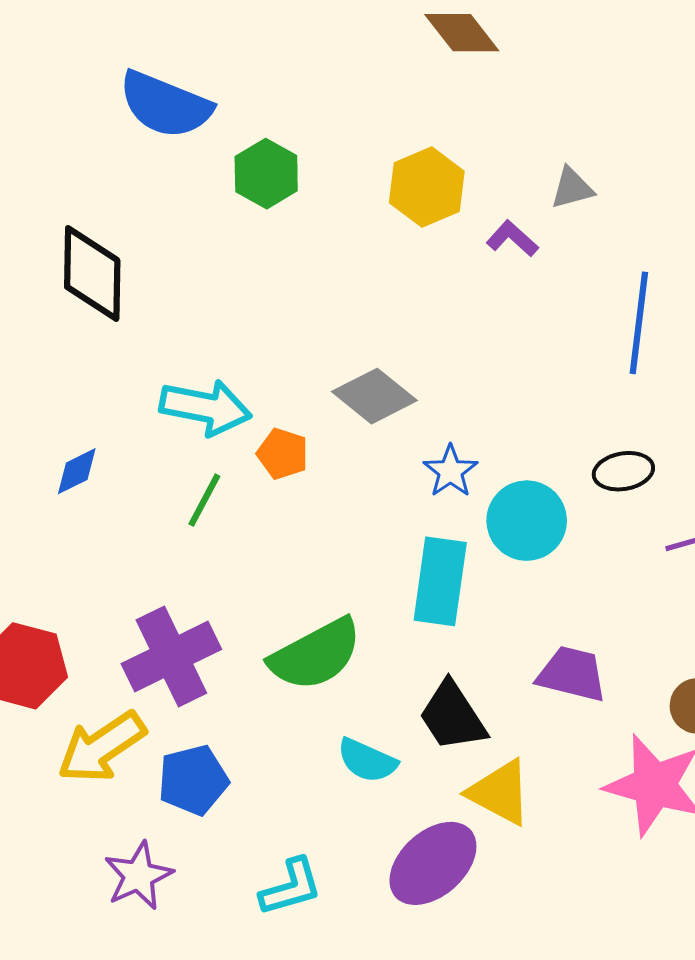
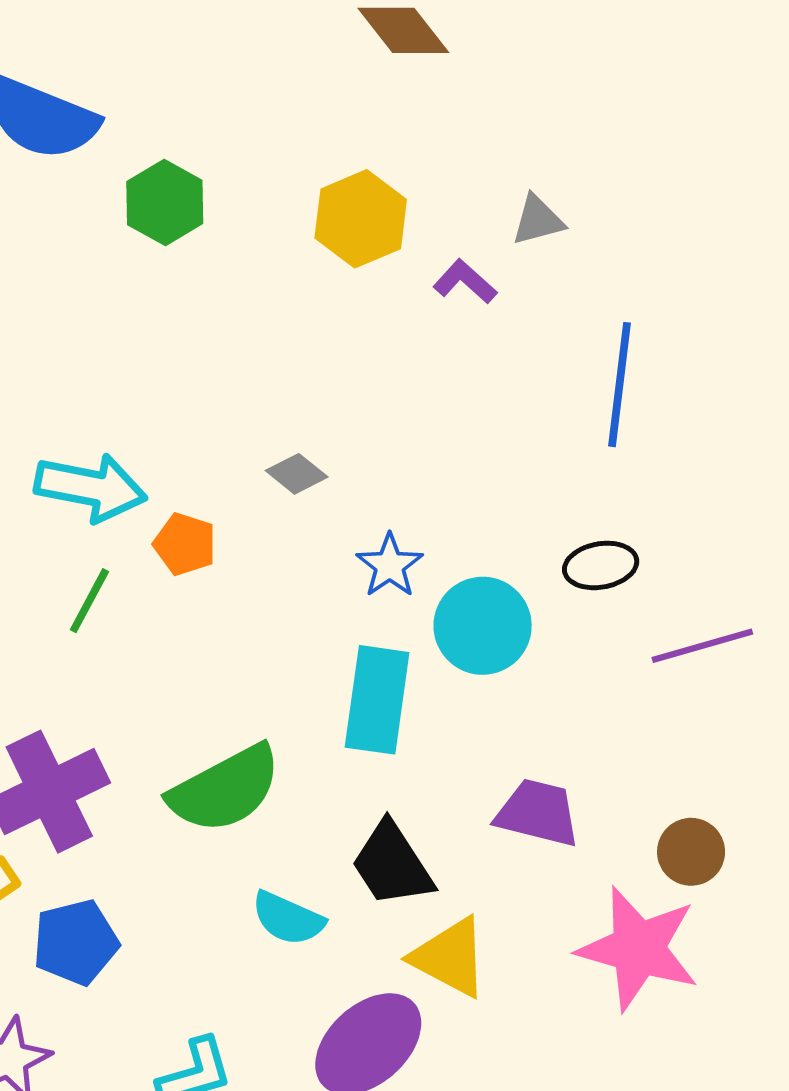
gray diamond: (374, 396) -> (297, 474), size x0.6

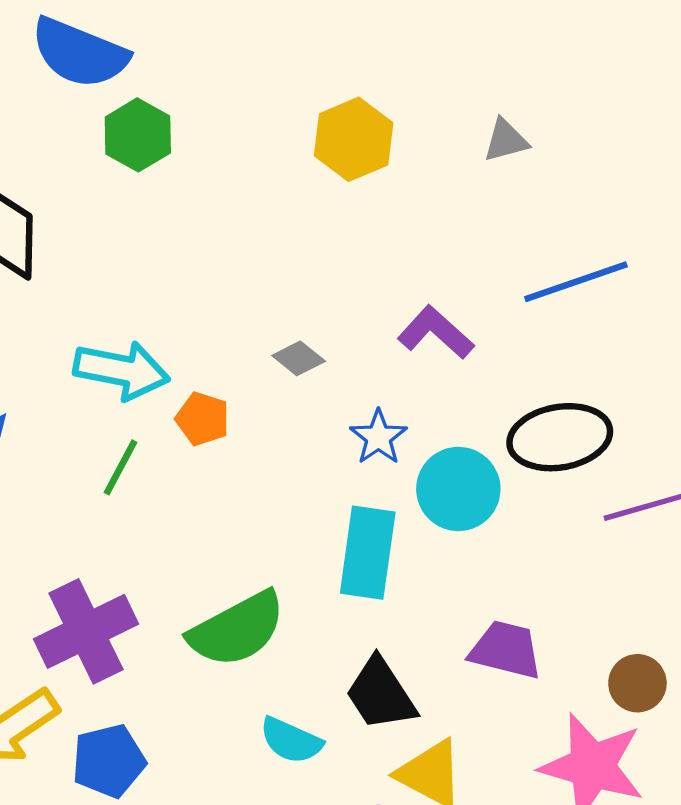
green hexagon: (165, 202) -> (138, 135), moved
purple L-shape: (465, 282) -> (436, 332), moved, size x1.4
blue line: (619, 385) -> (576, 282), turned 64
black ellipse: (601, 565) -> (560, 437), size x1.6

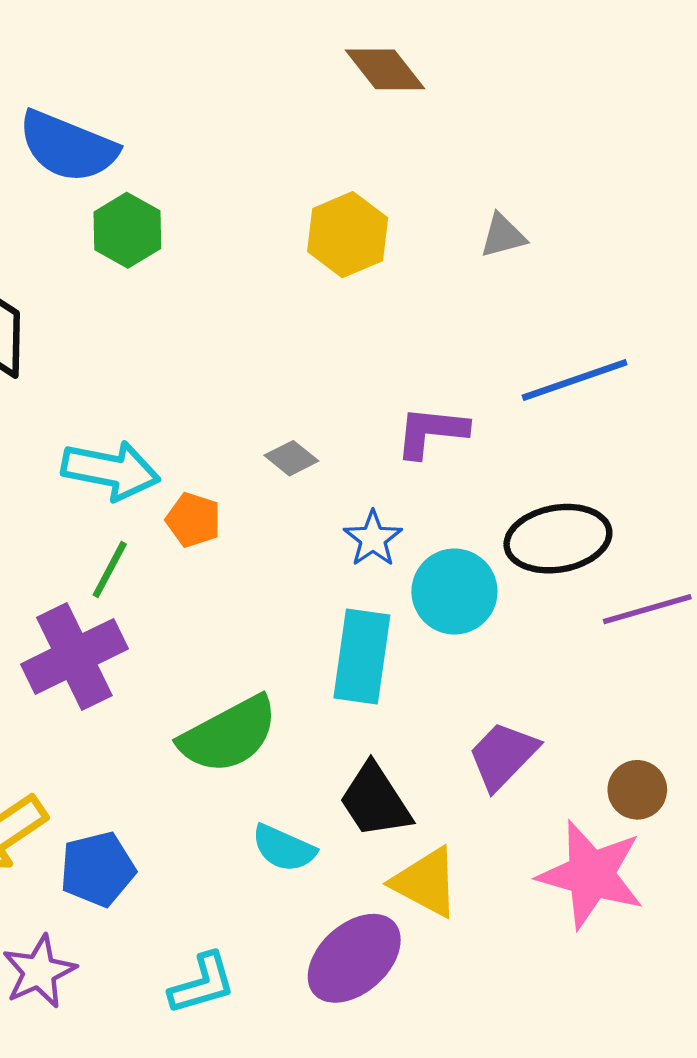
purple L-shape: (436, 332) -> (431, 432), turned -36
purple cross: (86, 631) -> (74, 656), moved
purple trapezoid: (506, 650) -> (503, 756), turned -60

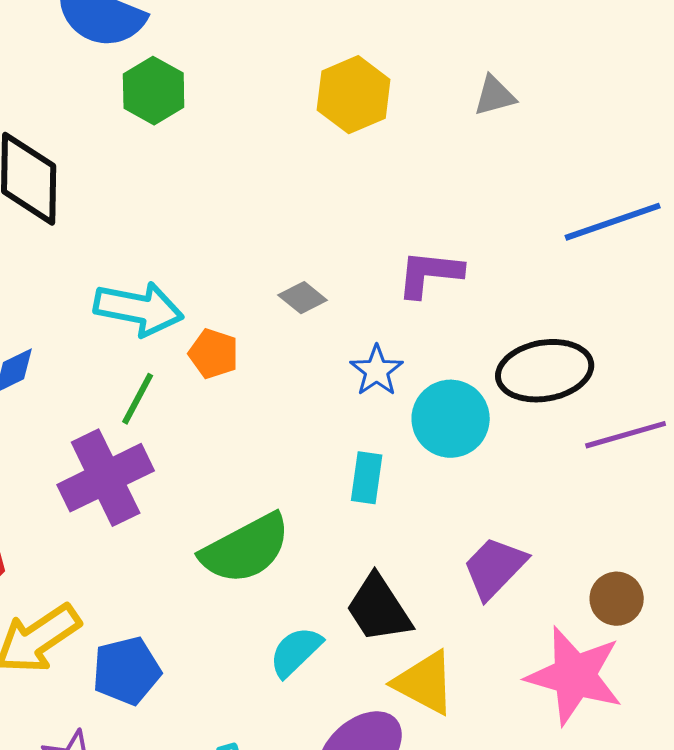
blue line: (575, 380) -> (613, 222), moved
cyan rectangle: (362, 656) -> (367, 478), size x0.6
cyan semicircle: (284, 848) -> (296, 652), turned 112

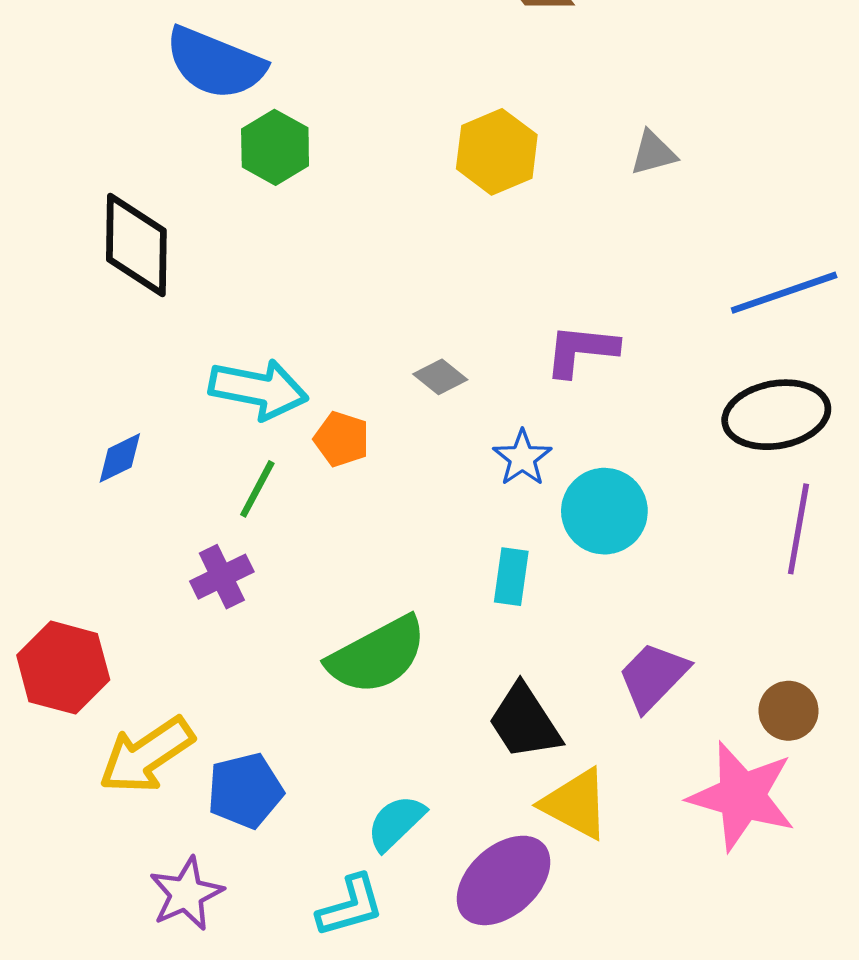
black ellipse: (545, 371) -> (776, 415), moved
purple line: (626, 435) -> (798, 529), turned -64
purple cross: (106, 478) -> (222, 577), size x0.6
cyan semicircle: (296, 652) -> (396, 823), moved

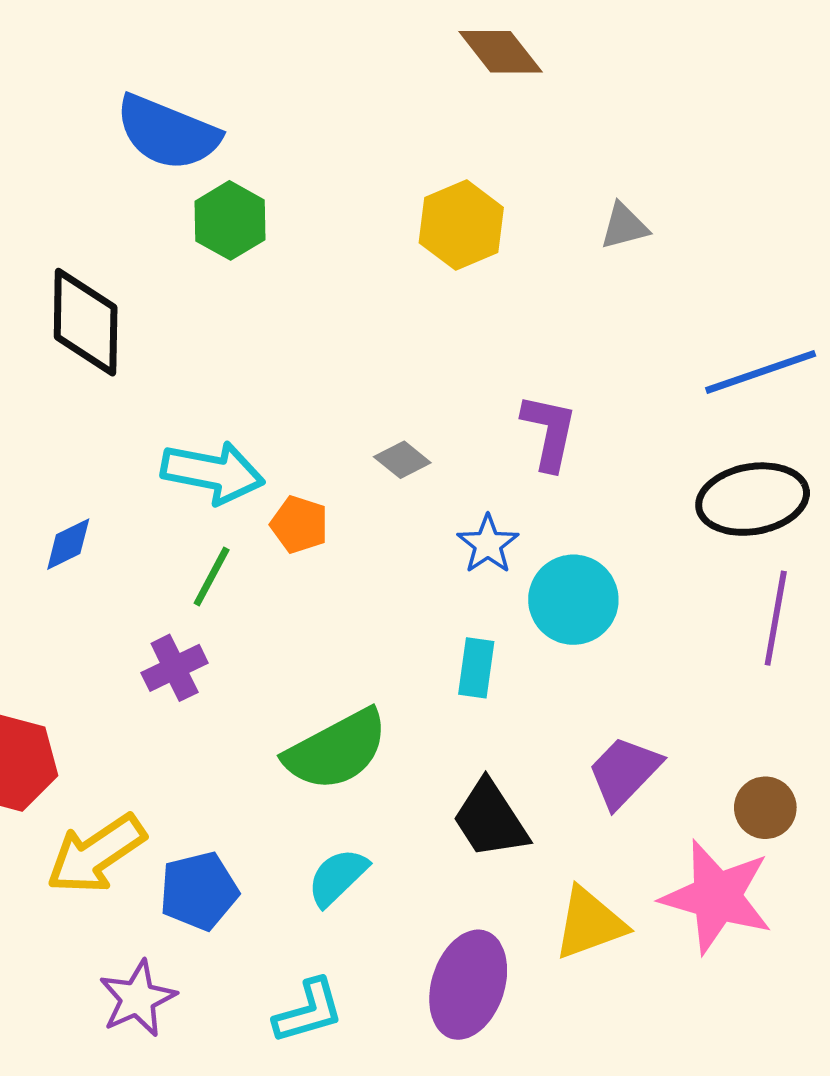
purple L-shape: (581, 350) -> (549, 432), turned 96
yellow triangle: (576, 804) -> (590, 923), moved, turned -48
cyan semicircle: (396, 823) -> (338, 877), moved
purple ellipse: (503, 880) -> (468, 985), turned -30

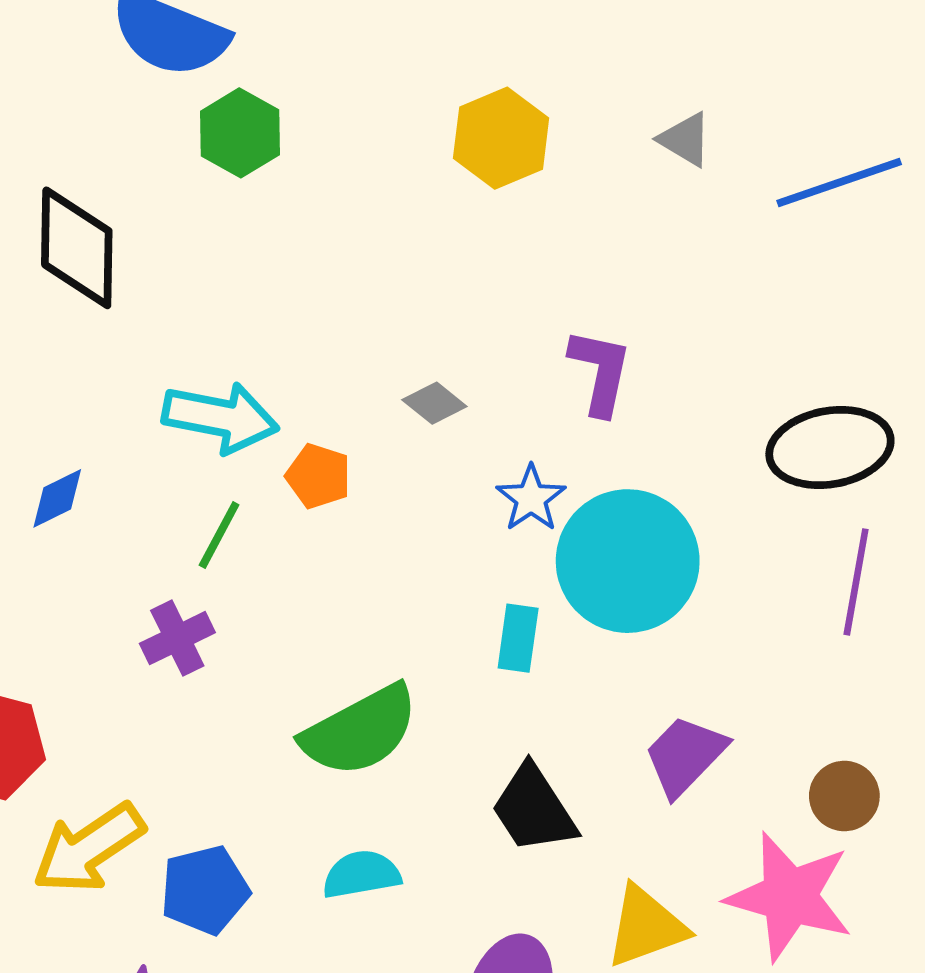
gray triangle: (624, 226) -> (685, 139), turned 46
blue line: (761, 372) -> (839, 183), moved
cyan circle: (573, 600) -> (628, 561), size x1.4
cyan semicircle: (338, 877) -> (361, 874), turned 34

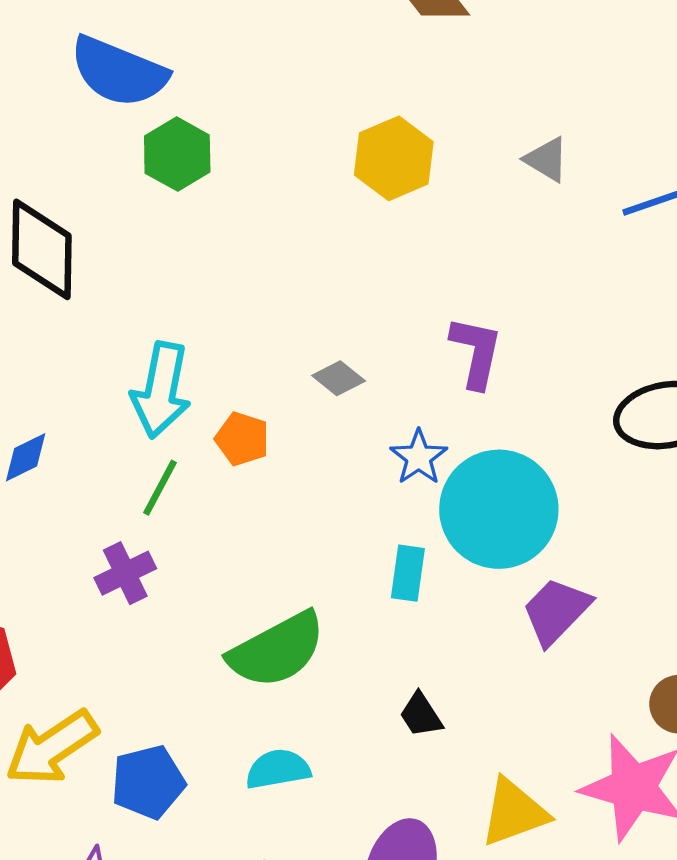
cyan arrow: (220, 417) -> (161, 390), turned 90
purple trapezoid: (685, 756) -> (556, 611), moved
black trapezoid: (534, 809) -> (421, 715), size x0.6

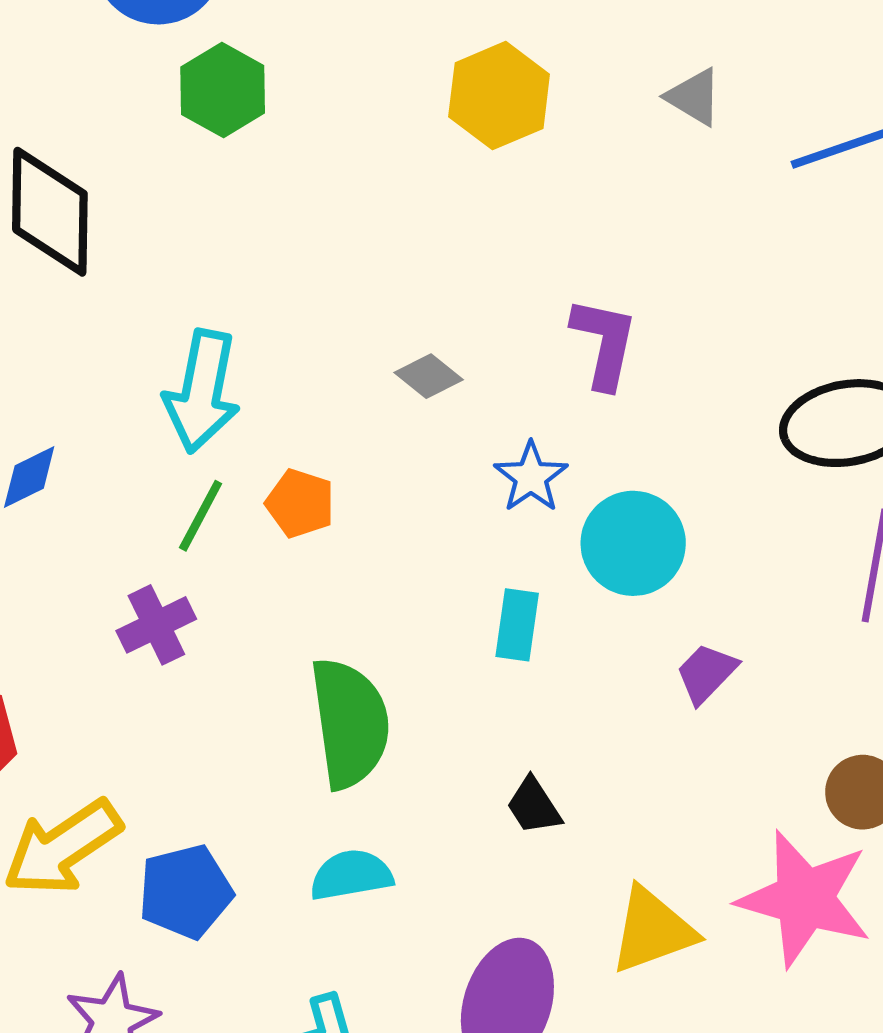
orange pentagon: (242, 439) -> (300, 503), moved
cyan circle: (499, 509) -> (633, 543), size x0.7
purple trapezoid: (556, 611) -> (706, 673), size x0.7
green semicircle: (277, 650) -> (350, 723), turned -70

